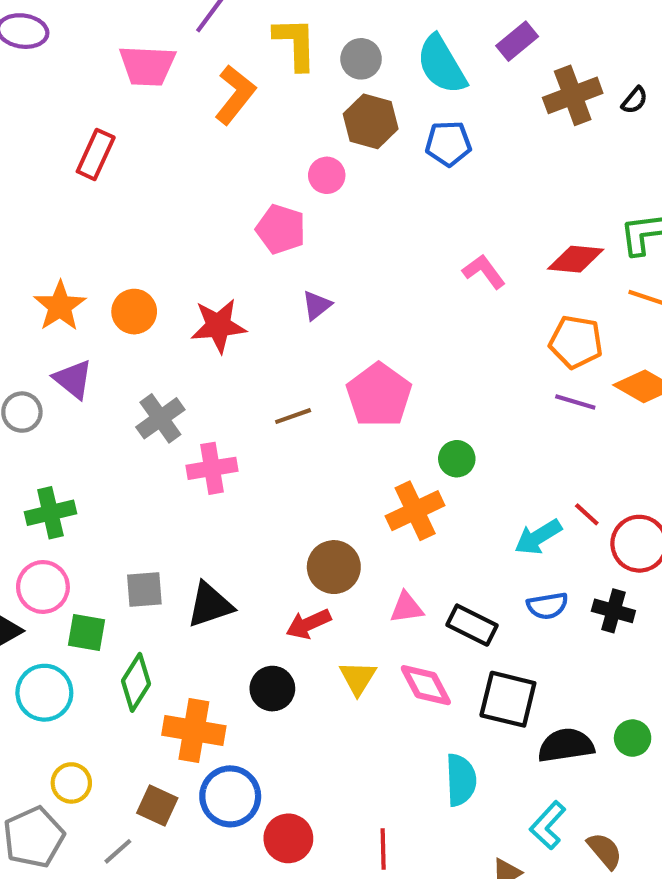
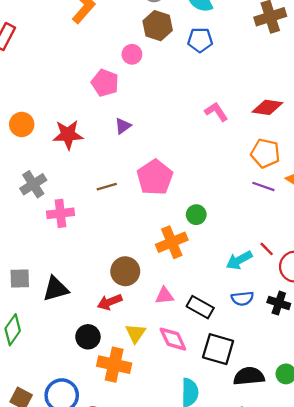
orange cross: (194, 731) -> (114, 365), moved

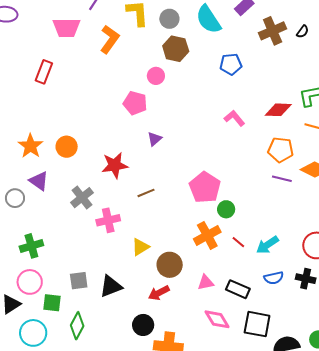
blue pentagon: (200, 40) -> (231, 64), moved
red star: (68, 135) -> (115, 165), moved
pink pentagon: (155, 177) -> (205, 187), moved
red line: (267, 249) -> (238, 242), moved
yellow triangle: (136, 333) -> (140, 247), moved, turned 30

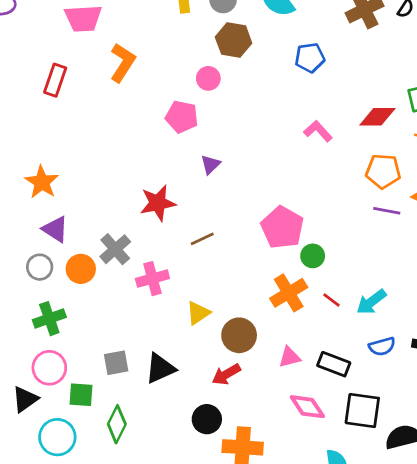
orange L-shape: (110, 39) -> (123, 63), moved
orange circle: (67, 147) -> (81, 269), moved
gray circle: (15, 198) -> (40, 267), moved

